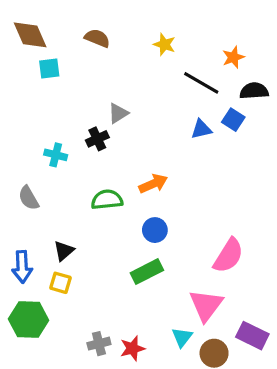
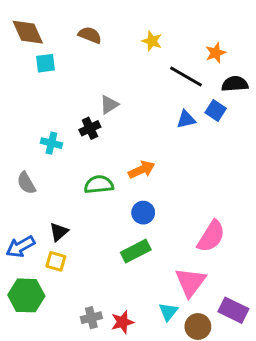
blue arrow: (22, 267) -> (20, 247), turned 64

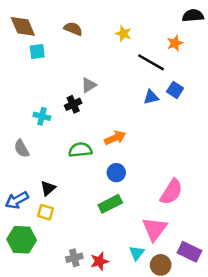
black semicircle: (235, 84) -> (193, 16), moved

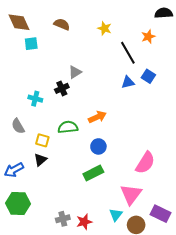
black line: (151, 62) -> (128, 53), turned 30
yellow square: (46, 212) -> (42, 140), moved

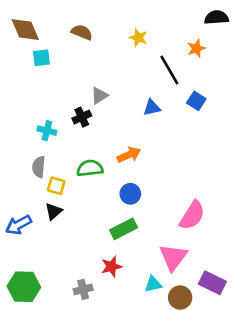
blue triangle: (128, 82) -> (152, 108), moved
gray semicircle: (18, 126) -> (39, 167), moved, turned 35
green hexagon: (18, 203) -> (24, 287), moved
cyan triangle: (116, 215) -> (153, 284), turned 40
red star: (84, 222) -> (111, 267), moved

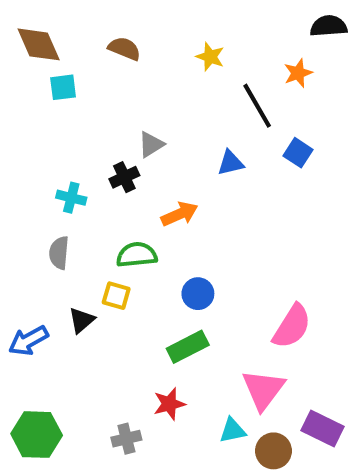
orange arrow: (129, 155) -> (180, 214), moved
yellow square: (56, 186) -> (116, 296), moved

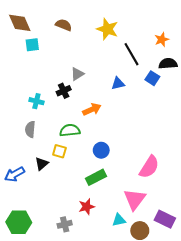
black semicircle: (329, 26) -> (168, 64), moved
yellow star: (210, 57) -> (107, 29), size x1.5
orange star: (298, 73) -> (162, 40), moved

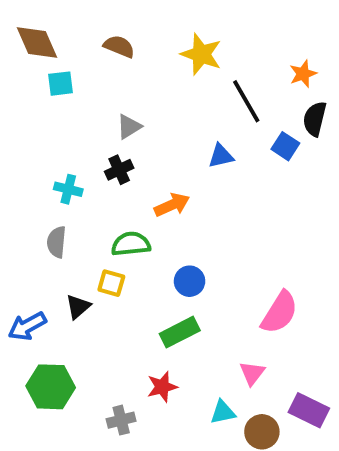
black semicircle: (168, 64) -> (315, 119), turned -72
gray triangle: (77, 74) -> (129, 127), moved
pink triangle: (135, 199) -> (252, 373), size x0.6
green hexagon: (19, 222) -> (51, 387), moved

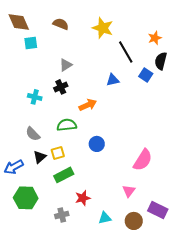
gray semicircle: (57, 242) -> (33, 134), moved, turned -49
yellow square: (111, 283) -> (58, 153), moved, turned -32
green rectangle: (180, 332) -> (64, 175), moved
cyan triangle: (223, 412) -> (105, 218), moved

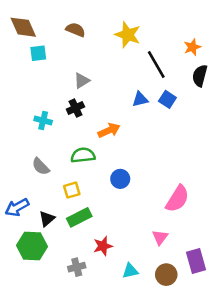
blue square: (146, 75) -> (167, 99), moved
black triangle: (40, 157) -> (47, 219), moved
purple rectangle: (158, 210) -> (196, 261), turned 48

